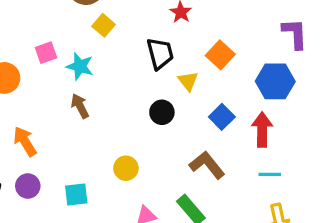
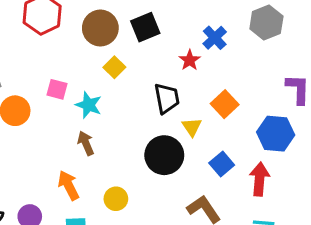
pink square: (46, 53) -> (57, 89), turned 30
black circle: (162, 112) -> (164, 155), size x1.6
orange arrow: (25, 141) -> (69, 185), moved
yellow circle: (126, 168) -> (116, 199), moved

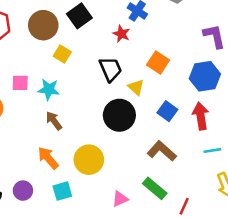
yellow circle: (116, 199) -> (89, 160), size x1.5

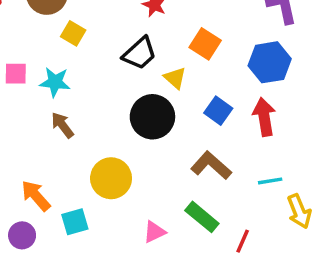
black trapezoid: (110, 69) -> (140, 53), turned 72
cyan line: (212, 151) -> (270, 181), moved
orange arrow: (48, 158) -> (36, 196), moved
purple circle: (23, 191) -> (22, 235), moved

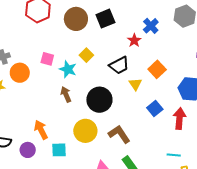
yellow square: (73, 33) -> (86, 55), moved
black circle: (152, 117) -> (99, 100), moved
brown L-shape: (211, 165) -> (119, 134), moved

